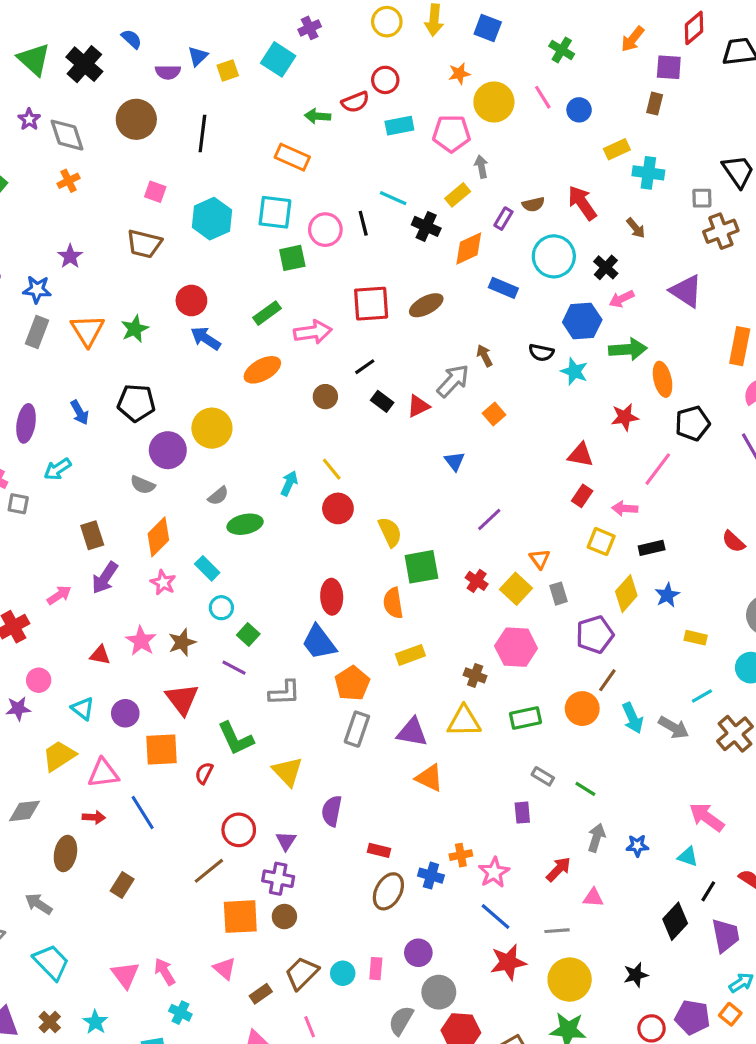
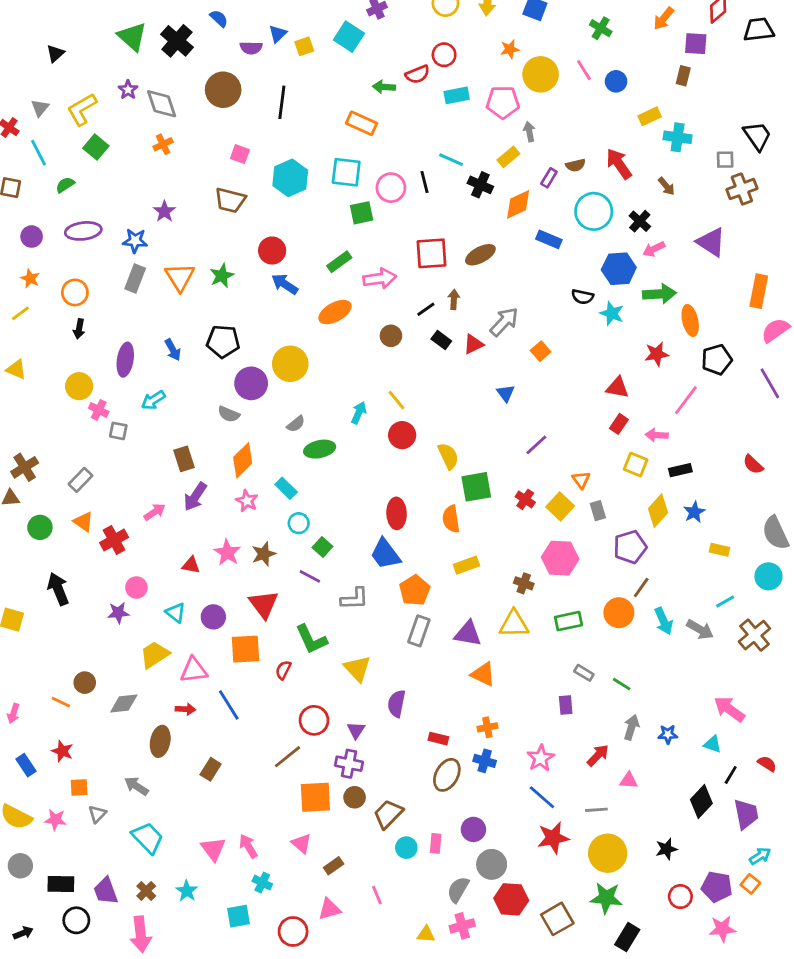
brown arrow: (485, 356) -> (454, 299), moved, turned 30
orange cross: (461, 855) -> (487, 727), moved
brown trapezoid: (302, 973) -> (388, 814), moved

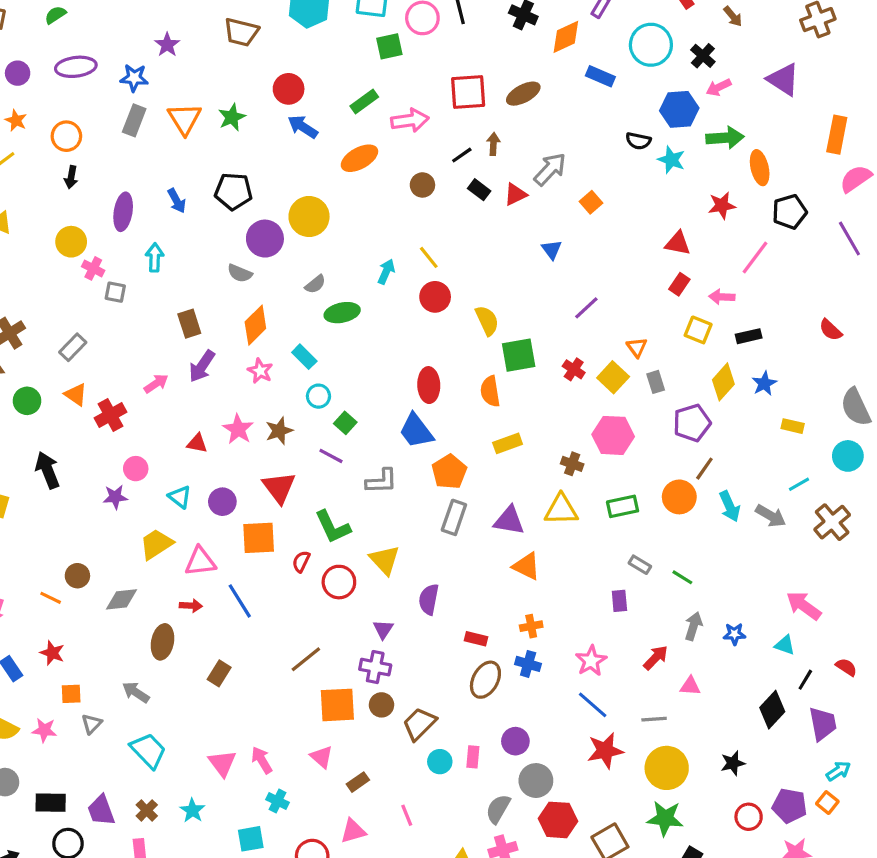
cyan arrow: (153, 400) -> (155, 257), turned 125
red circle: (314, 720) -> (339, 582), moved

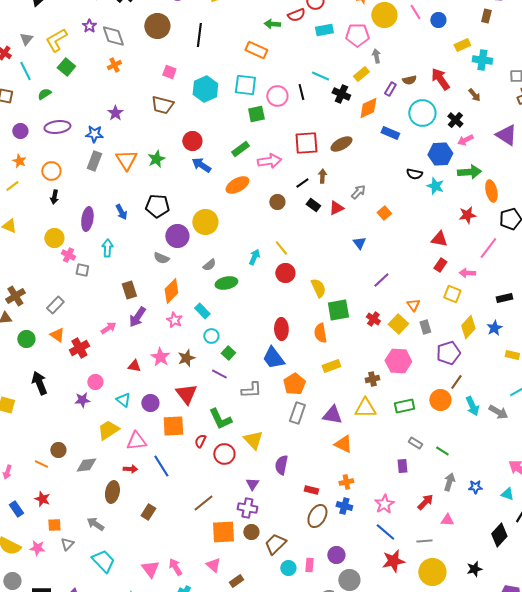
gray arrow: (550, 169) -> (358, 192), size x0.7
black rectangle: (749, 336) -> (504, 298), moved
brown cross: (572, 464) -> (372, 379), turned -32

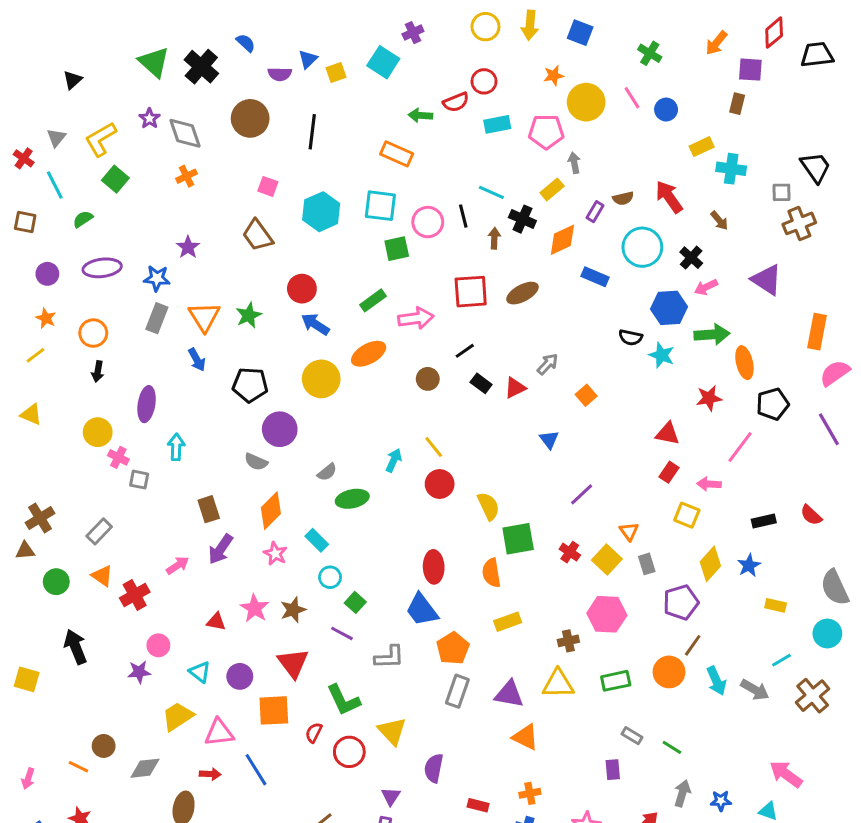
brown trapezoid: (162, 105) -> (258, 235), turned 40
brown arrow: (322, 176) -> (494, 238), moved
blue arrow: (121, 212) -> (197, 360), moved
yellow circle: (205, 222) -> (321, 379), moved

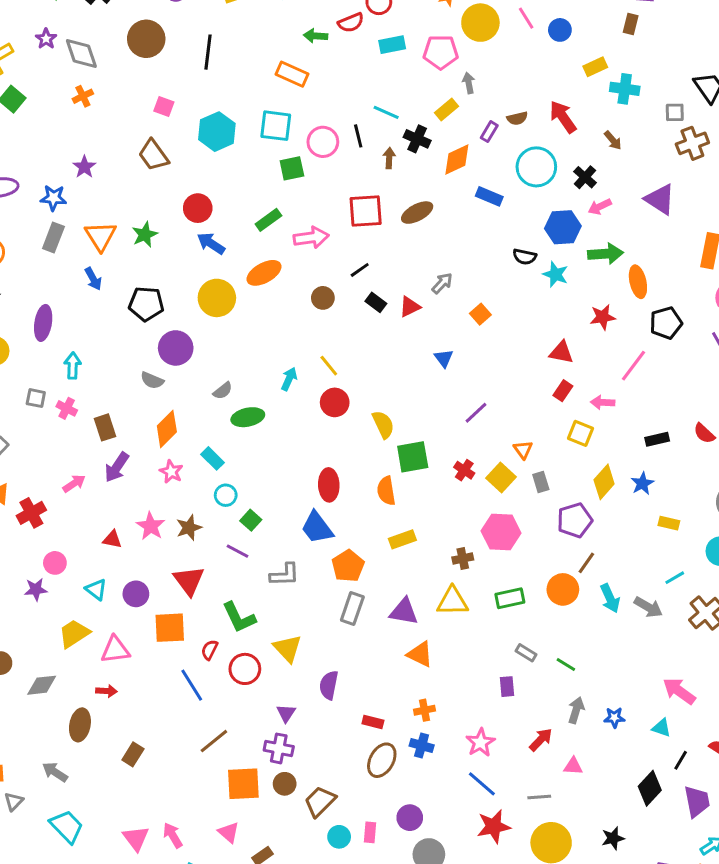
pink cross: (118, 457) -> (67, 408), moved
blue line: (256, 770) -> (192, 685), moved

